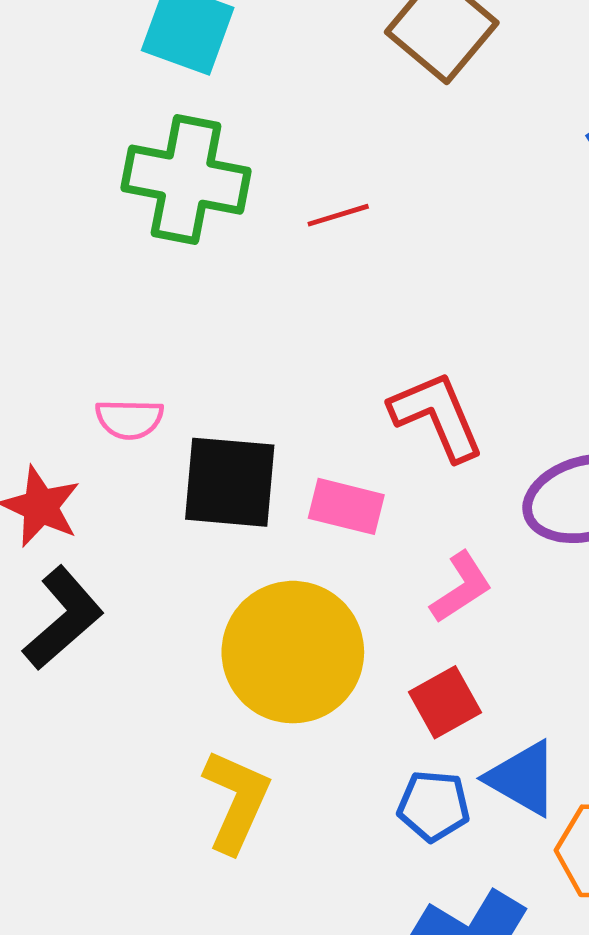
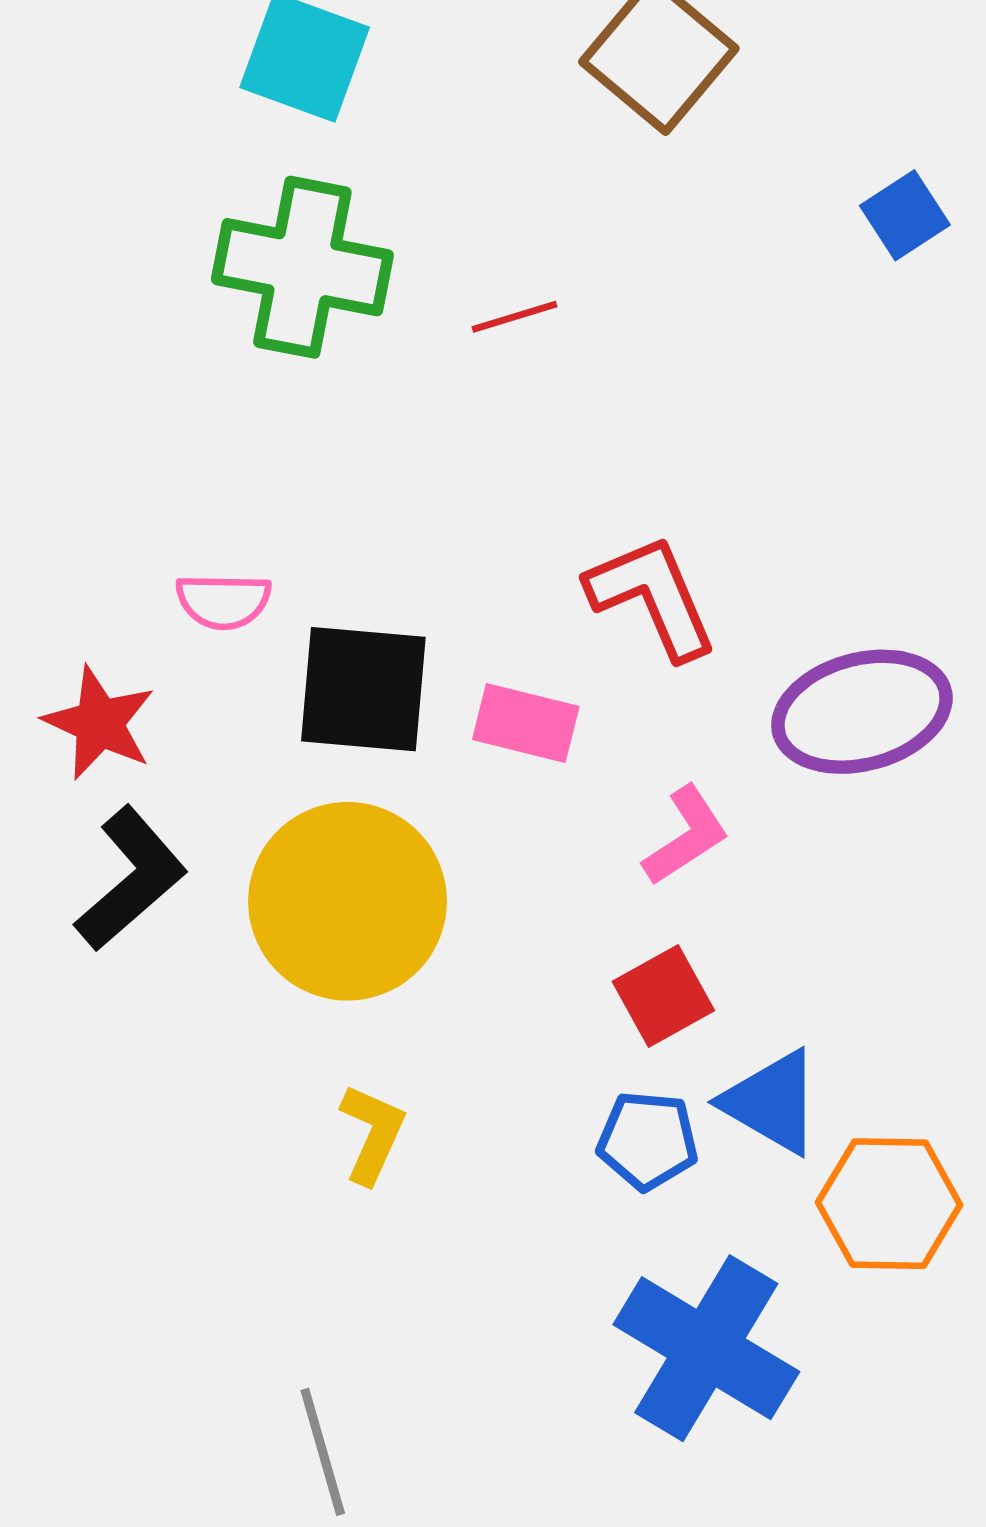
yellow circle: (293, 652) -> (348, 901), moved
yellow L-shape: (236, 801) -> (372, 1134), size x0.7

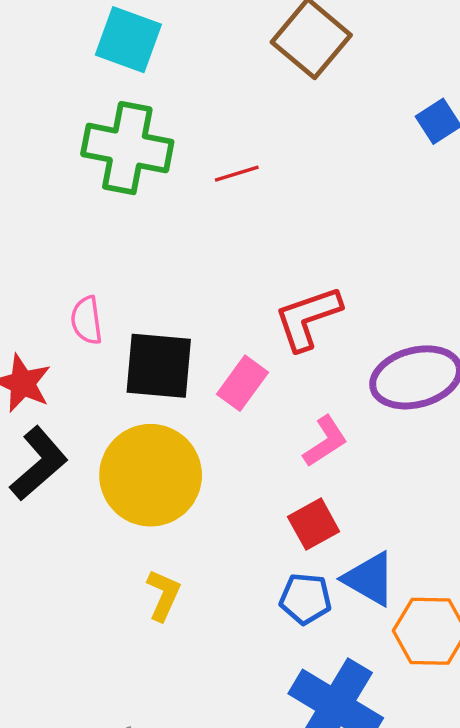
red L-shape: (652, 597) -> (308, 318), turned -86
pink semicircle: (223, 601) -> (87, 320), turned 81
pink rectangle: (526, 723) -> (243, 383), turned -68

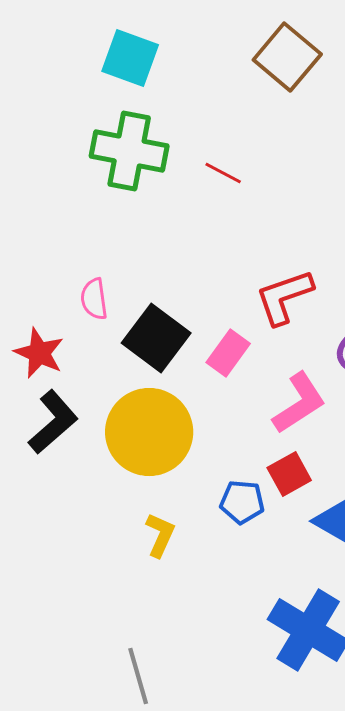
red line: (237, 174) -> (223, 173), turned 45
black square: (159, 366) -> (156, 338), turned 32
pink L-shape: (325, 441) -> (299, 403), size x1.4
blue pentagon: (305, 599) -> (242, 502), moved

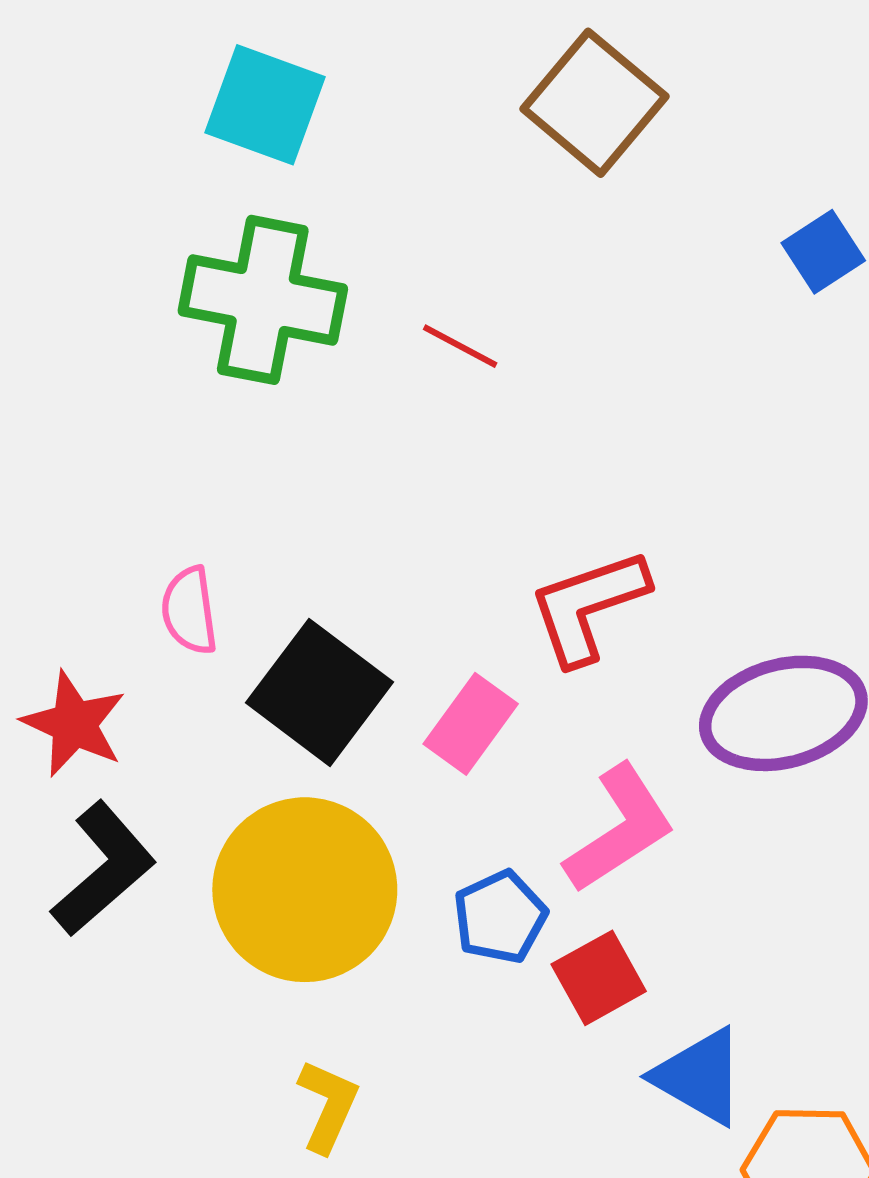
blue pentagon: (242, 502) -> (500, 917), moved, turned -30

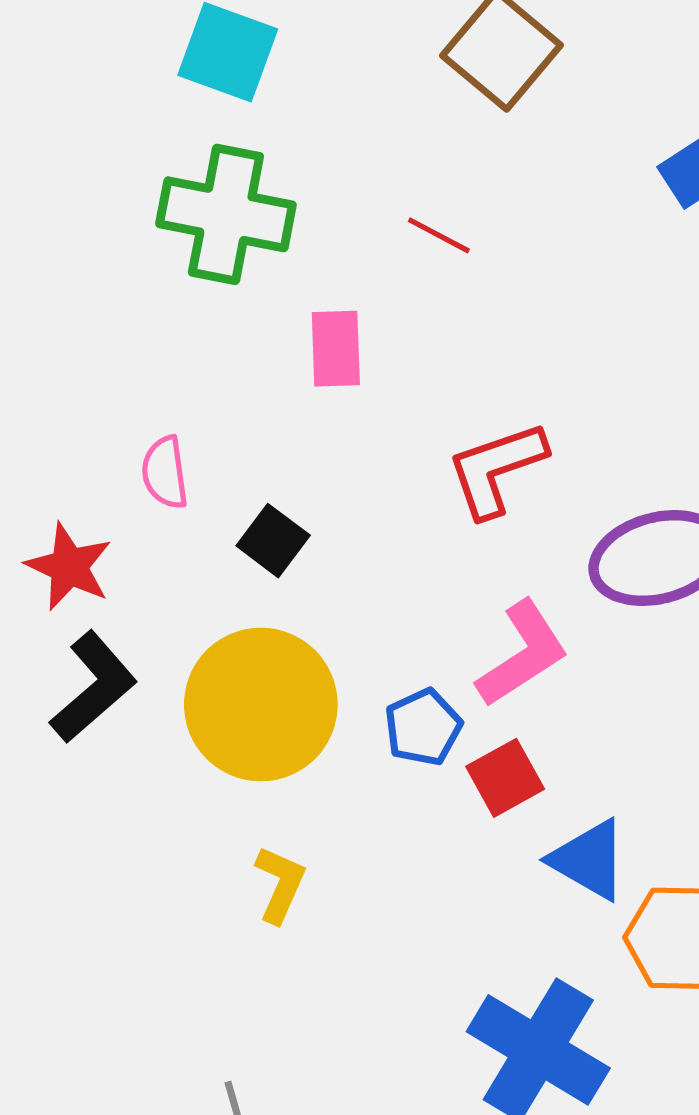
red line: (460, 346) -> (439, 235), moved
black square: (320, 692) -> (273, 541), size x0.6
pink rectangle: (471, 724) -> (336, 349), moved, turned -38

